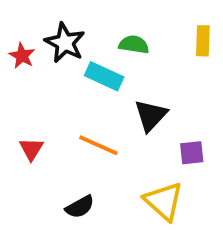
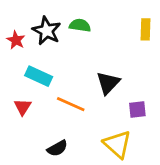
green semicircle: (134, 45) -> (80, 25), moved
cyan rectangle: (104, 76) -> (39, 76), moved

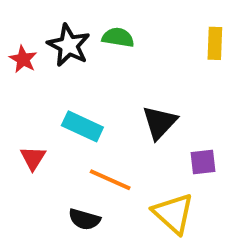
cyan rectangle: (39, 76) -> (82, 126), moved
orange line: (71, 104) -> (110, 180), moved
black semicircle: (57, 148) -> (84, 219), turned 45

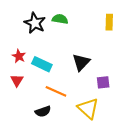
red star: (23, 59) -> (19, 56), moved
black semicircle: (84, 219) -> (43, 111), turned -35

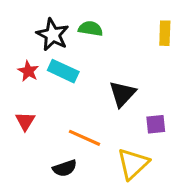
red star: (19, 56) -> (28, 71), moved
cyan rectangle: (42, 64) -> (63, 71), moved
yellow triangle: (88, 108) -> (133, 164), turned 35

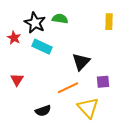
red star: (28, 71) -> (14, 38), moved
orange line: (84, 138) -> (68, 88), moved, turned -50
yellow triangle: (133, 164) -> (88, 108), turned -30

